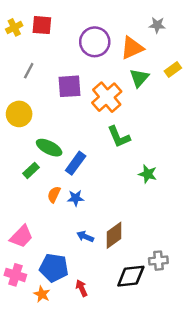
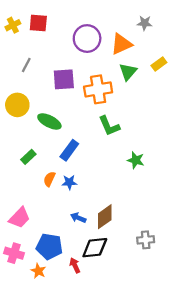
orange cross: (107, 97) -> (98, 89), turned 32
green ellipse: (49, 148) -> (49, 121), moved
black diamond: (131, 276) -> (95, 248), moved

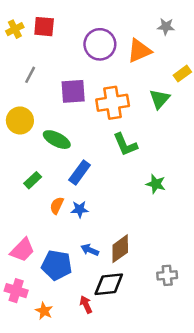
green triangle: (128, 72) -> (160, 99), moved
blue pentagon: (49, 247) -> (57, 265), moved

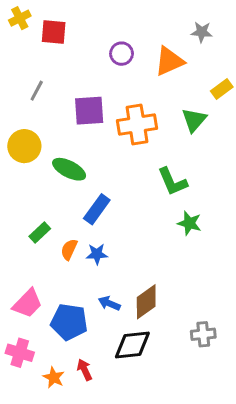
yellow cross: (15, 29) -> (20, 18), moved
purple circle: (100, 44) -> (122, 54), size x0.6
green L-shape: (125, 145) -> (172, 182), moved
green rectangle: (33, 180) -> (40, 232), moved
red arrow: (86, 305) -> (85, 370), moved

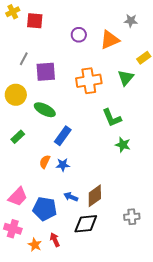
purple square: (89, 111) -> (46, 72), moved
green rectangle: (40, 232) -> (18, 137), moved

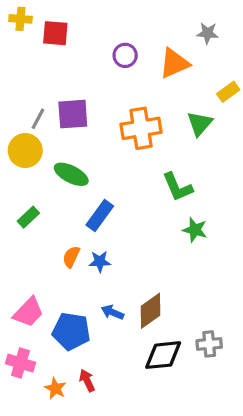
yellow cross: (13, 12) -> (20, 19), turned 32
gray line: (24, 59) -> (38, 119), moved
black diamond: (86, 224) -> (163, 355), moved

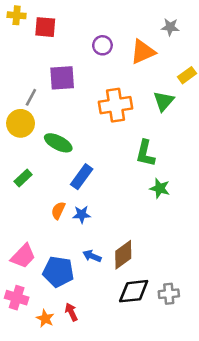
purple square: (73, 114) -> (62, 78), moved
green L-shape: (177, 187) -> (145, 153), turned 36
gray cross: (209, 344) -> (169, 294), moved

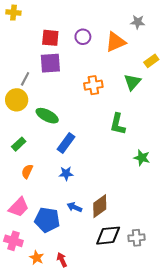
red square: (45, 27) -> (50, 38), moved
orange cross: (115, 105) -> (93, 85), size x0.7
green star: (160, 188) -> (142, 158), moved
orange semicircle: (58, 211) -> (27, 171), moved
red arrow: (71, 312) -> (62, 260), moved

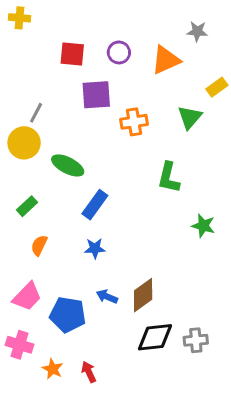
purple square: (50, 63) -> (96, 95), moved

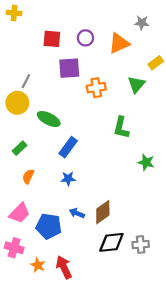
red arrow: (89, 372) -> (64, 267), size x1.5

